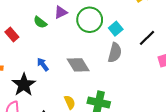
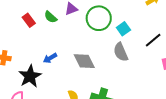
red rectangle: (12, 34) -> (29, 20), moved
gray semicircle: (115, 53) -> (121, 52), turned 138
blue arrow: (43, 64) -> (50, 58), turned -88

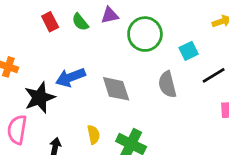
cyan square: (123, 29) -> (189, 51), moved
blue arrow: (50, 58) -> (70, 77), size x1.5

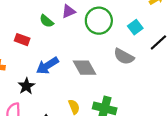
red rectangle: (50, 22) -> (22, 40), moved, turned -32
gray semicircle: (167, 84) -> (124, 56), turned -36
black star: (40, 98) -> (26, 86), size x0.7

